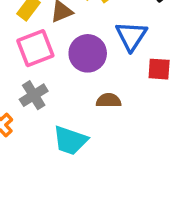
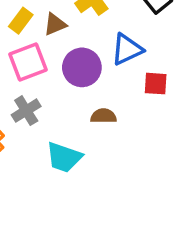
blue triangle: (131, 36) -> (127, 49), turned 32

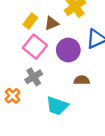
pink square: (28, 62) -> (35, 47), turned -30

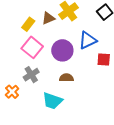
brown triangle: (52, 23) -> (48, 18), moved
brown semicircle: (82, 80) -> (66, 78), moved

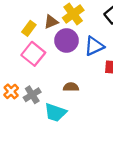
purple circle: (62, 50) -> (66, 41), moved
gray cross: (31, 75) -> (32, 95), moved
orange cross: (12, 92) -> (11, 91), moved

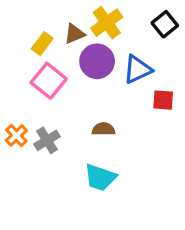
cyan trapezoid: (55, 112) -> (100, 177), moved

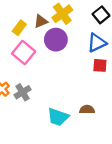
blue triangle: (137, 69) -> (97, 43), moved
brown semicircle: (104, 129) -> (87, 109), moved

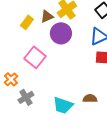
pink square: (24, 52) -> (35, 57), moved
gray cross: (23, 92) -> (26, 97), moved

